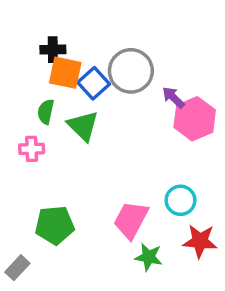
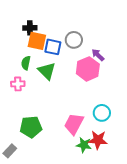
gray circle: (131, 71) -> (74, 40), size x0.7
blue square: (94, 83) -> (53, 47), turned -36
pink hexagon: (195, 119) -> (88, 69), moved
red star: (200, 241) -> (98, 140), moved

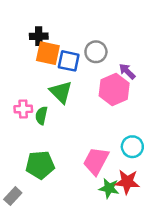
green semicircle: (26, 63) -> (41, 115), moved

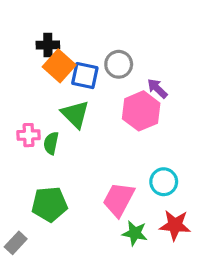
orange square: (48, 53) -> (59, 66), turned 30
red star: (127, 182) -> (175, 225), moved

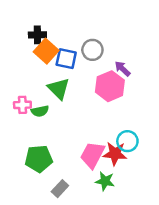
green semicircle: (51, 143) -> (40, 111), turned -114
red star: (175, 225) -> (115, 154), moved
gray rectangle: (16, 243) -> (60, 189), moved

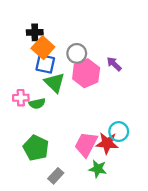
gray circle: (92, 50) -> (77, 53), moved
blue square: (66, 59) -> (45, 64), moved
pink hexagon: (110, 86) -> (86, 73), moved
green pentagon: (39, 159) -> (36, 148), turned 30

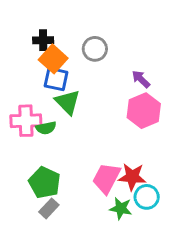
gray circle: (77, 53) -> (95, 49), moved
pink hexagon: (86, 73) -> (144, 111), moved
pink cross: (21, 98) -> (26, 121), size x1.5
cyan circle: (119, 132) -> (147, 197), moved
gray rectangle: (56, 176) -> (49, 208), moved

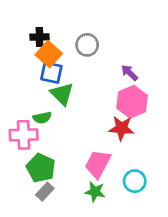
pink cross: (26, 121) -> (24, 135), moved
red star: (132, 177) -> (121, 128), moved
green star: (121, 208) -> (95, 192), moved

